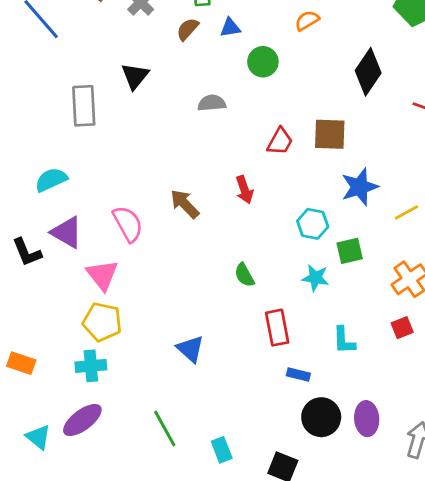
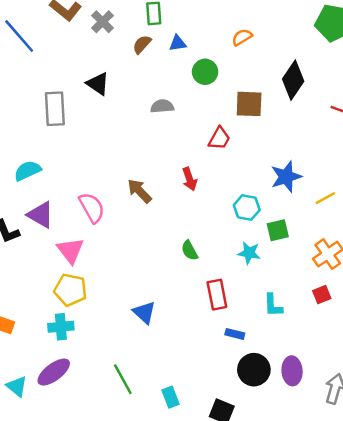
black triangle: (135, 76) -> (98, 84), turned -35
brown square: (330, 134) -> (249, 104), moved

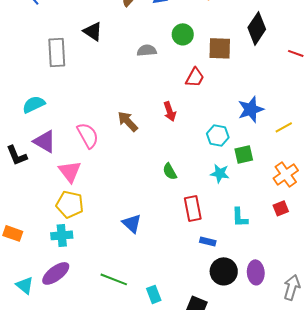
green circle: (205, 72) -> (183, 34), moved
green line: (123, 379) -> (114, 279), turned -40

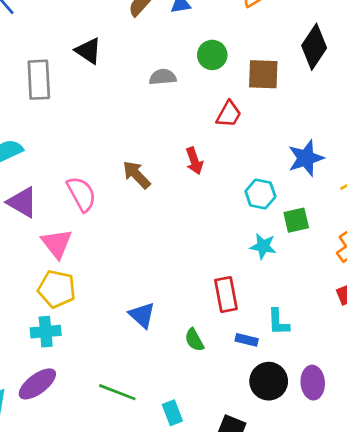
green semicircle: (170, 171) -> (194, 340), moved
cyan L-shape: (240, 217) -> (278, 322), moved

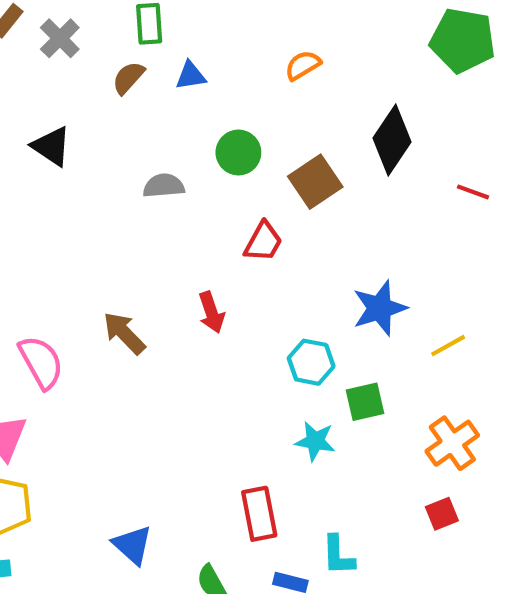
brown square: (263, 74) -> (315, 182), turned -36

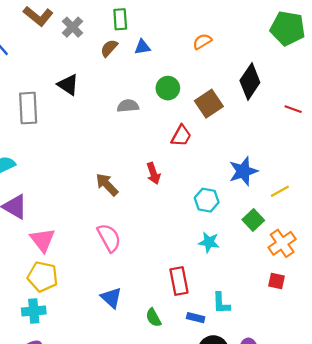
pink semicircle: (41, 362) -> (109, 238), moved
green square: (365, 402) -> (253, 220), moved, turned -30
red square: (442, 514) -> (277, 281), turned 35

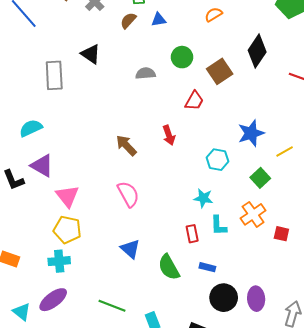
cyan star: (209, 242) -> (203, 198), moved
orange cross: (282, 243) -> (253, 214), moved
red rectangle: (179, 281) -> (192, 234), size x0.7
cyan L-shape: (221, 303) -> (219, 226), moved
green semicircle: (153, 318) -> (169, 267), size x1.5

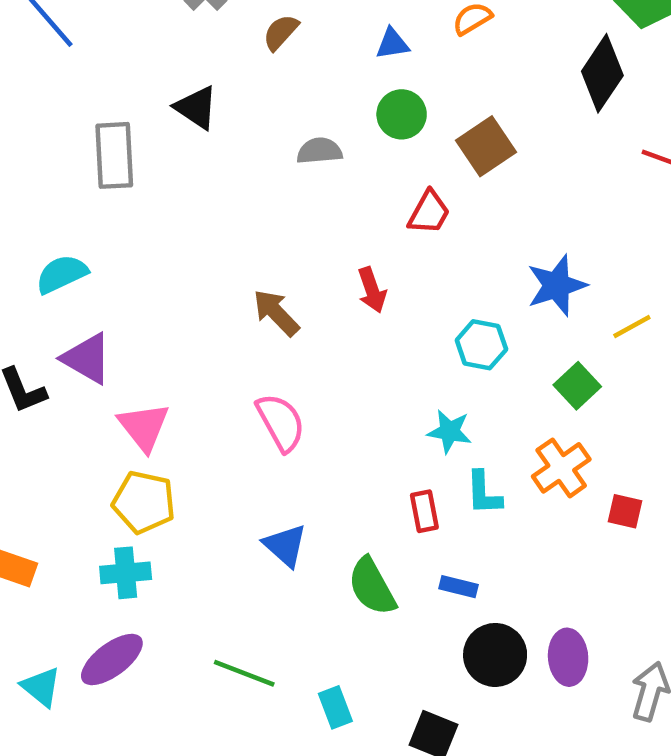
blue triangle: (159, 20) -> (392, 44), moved
black diamond: (257, 51) -> (602, 73), moved

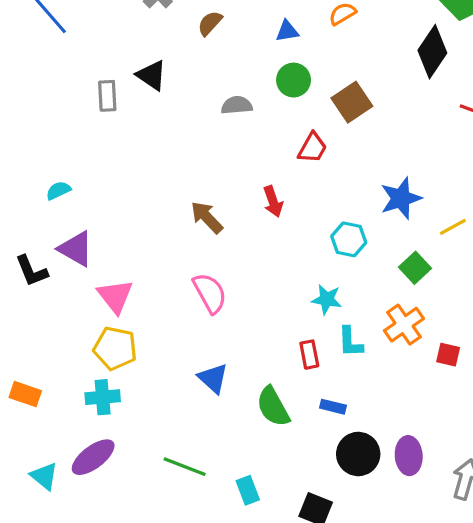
gray rectangle: (114, 155) -> (107, 96), moved, size x0.7
cyan semicircle: (62, 274) -> (58, 190), size x0.7

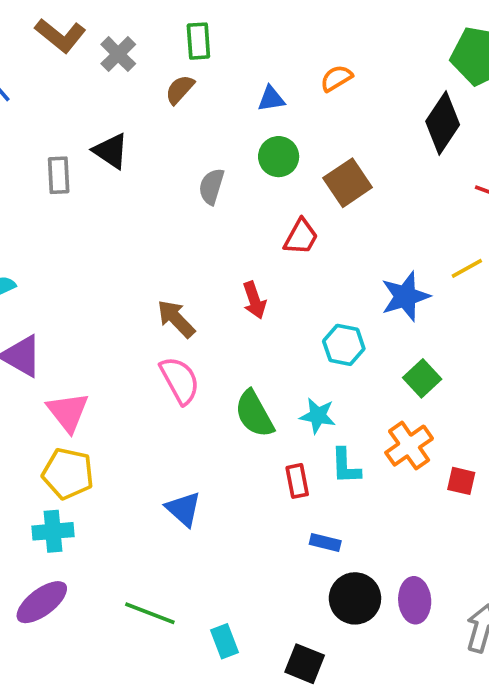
gray semicircle: (237, 105) -> (211, 186), turned -68
yellow line: (453, 227) -> (467, 268), moved
pink semicircle: (210, 293) -> (180, 380), moved
green semicircle: (273, 407) -> (254, 414), moved

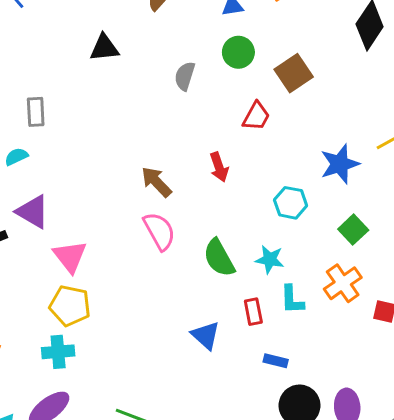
black triangle: (111, 151) -> (104, 48), turned -40
gray rectangle: (59, 175) -> (36, 112), moved
blue triangle: (183, 509) -> (206, 335), moved

